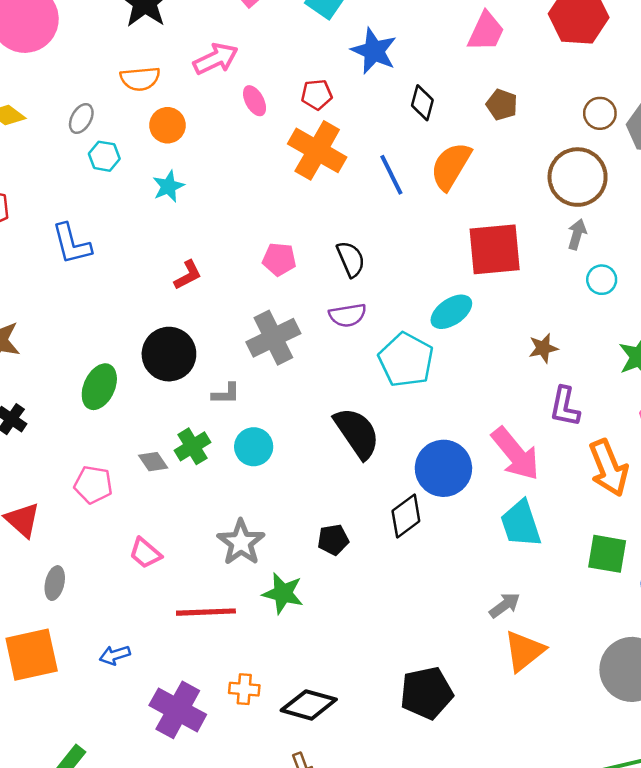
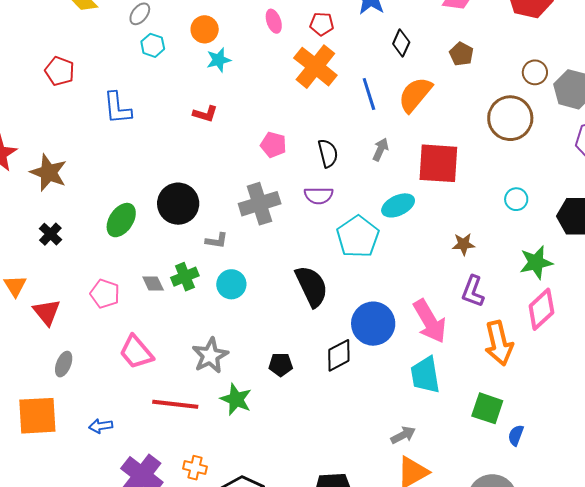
cyan star: (168, 186) -> (219, 60), moved
gray arrow: (577, 234) -> (381, 149), moved
red L-shape: (188, 275) -> (205, 114), moved, turned 35
pink trapezoid: (145, 553) -> (136, 352), size x1.4

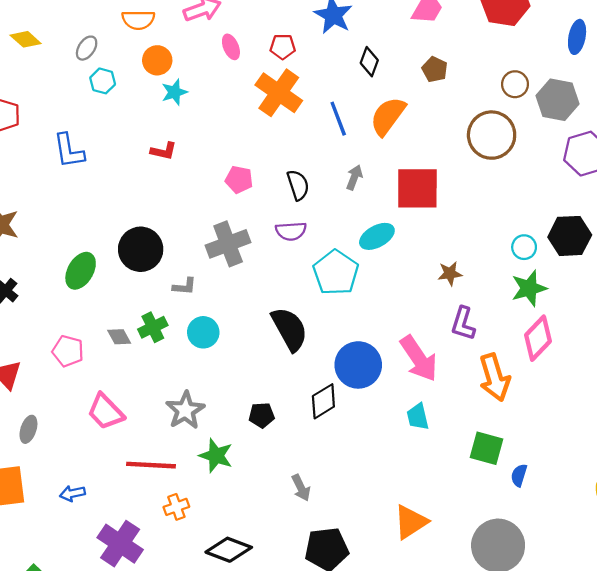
cyan circle: (516, 199) -> (524, 247), moved
cyan trapezoid: (425, 375) -> (418, 417), size x0.7
gray arrow: (403, 435) -> (301, 488), moved, turned 95
orange cross: (195, 468) -> (176, 507), moved, turned -30

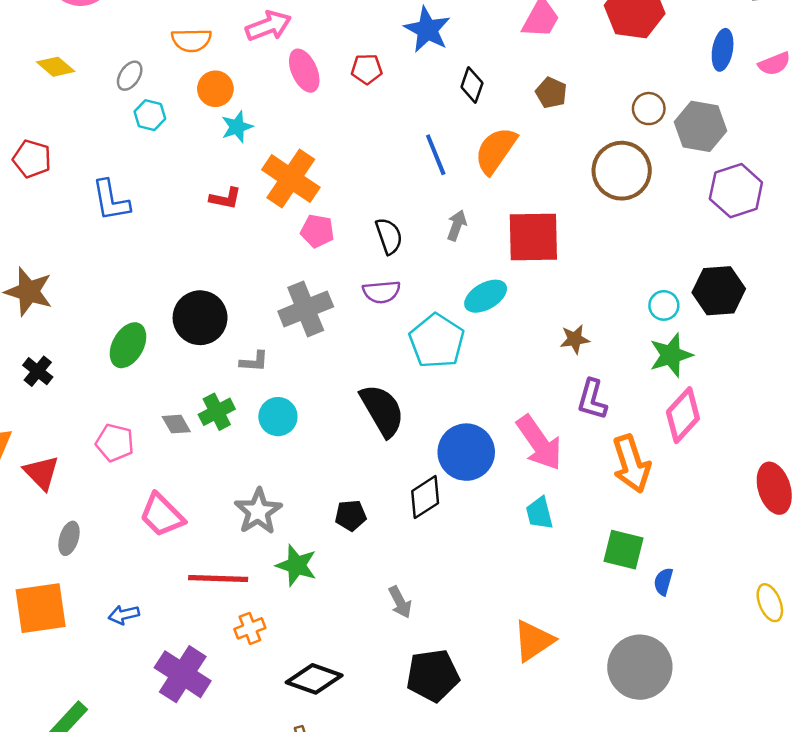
pink ellipse: (231, 47) -> (304, 71), size x1.4
orange cross: (279, 93) -> (291, 178), moved

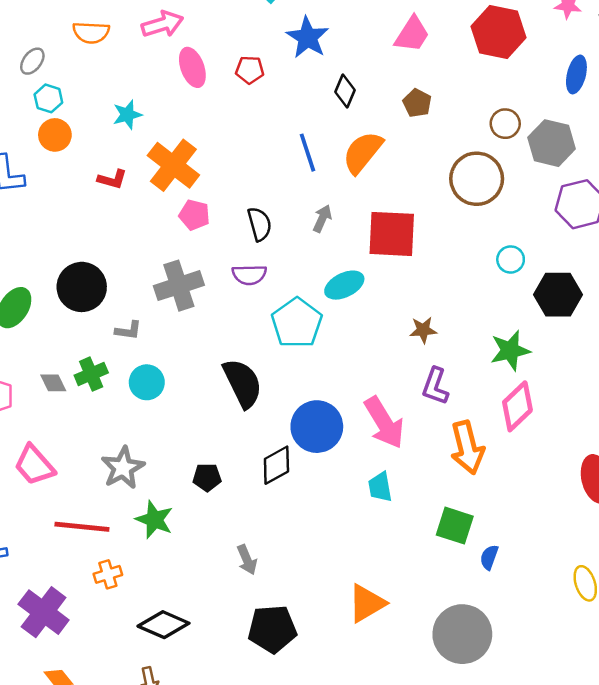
orange circle: (215, 89) -> (55, 135), moved
cyan circle: (664, 305) -> (511, 259), moved

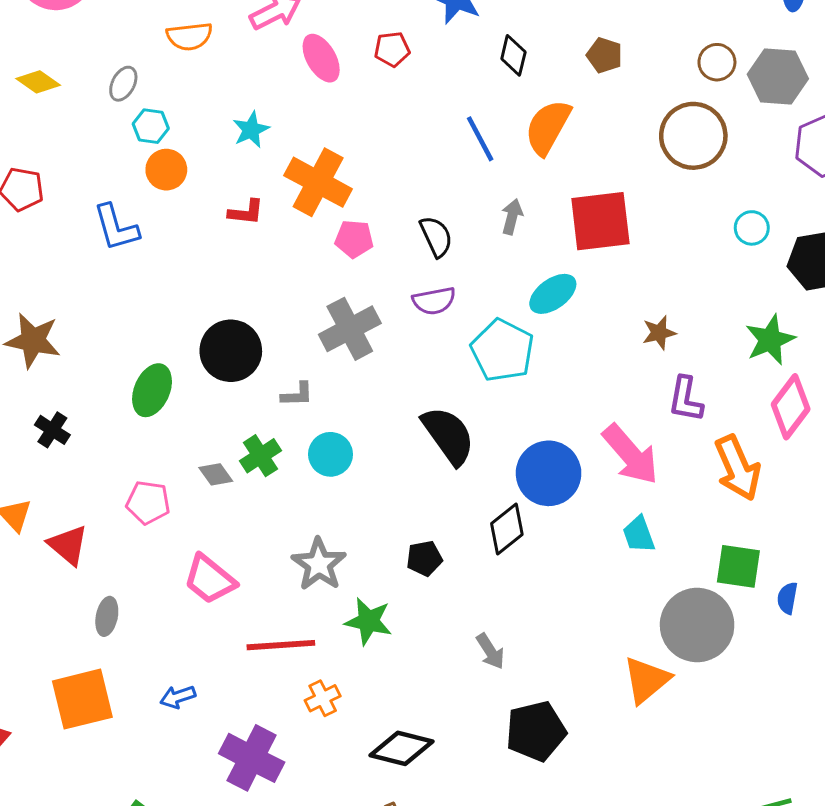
gray circle: (462, 634) -> (697, 625), moved

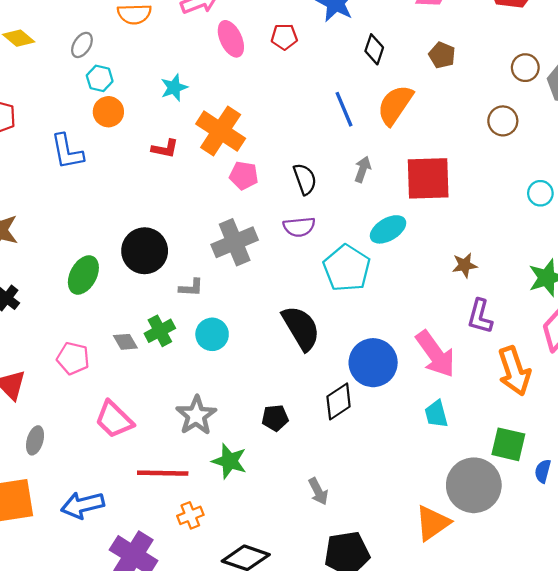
brown circle: (693, 136) -> (503, 121), size x0.6
blue arrow: (178, 697) -> (83, 505), size x1.6

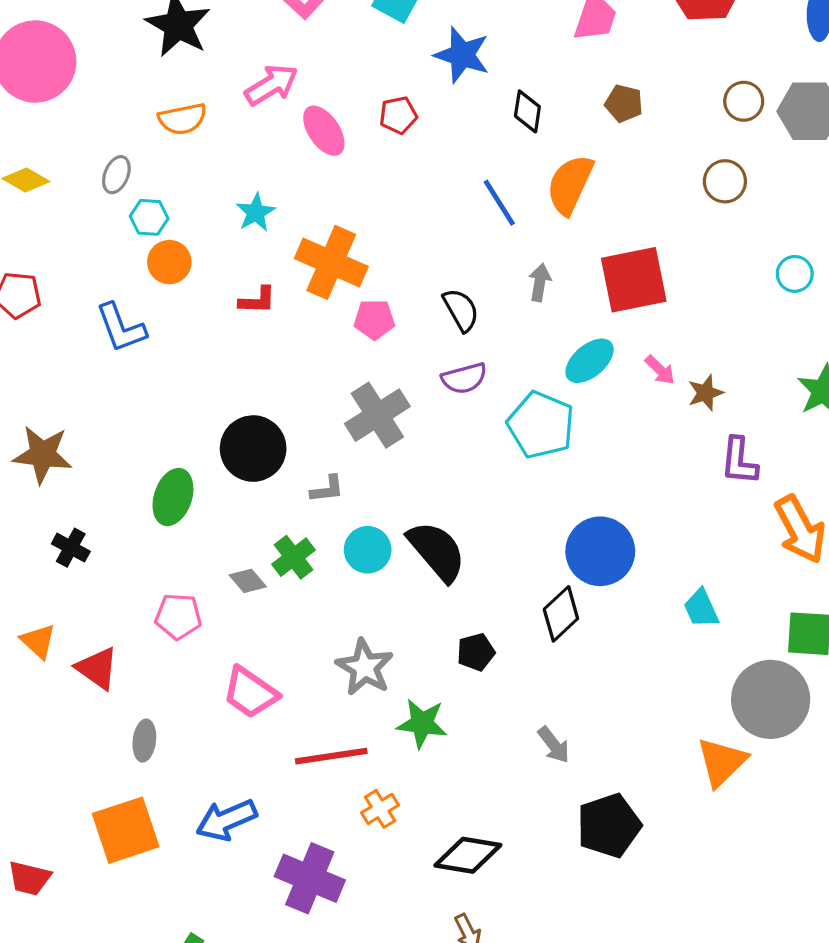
black semicircle: (301, 328) -> (437, 551), moved
pink arrow: (435, 354) -> (660, 370), moved, size x0.5

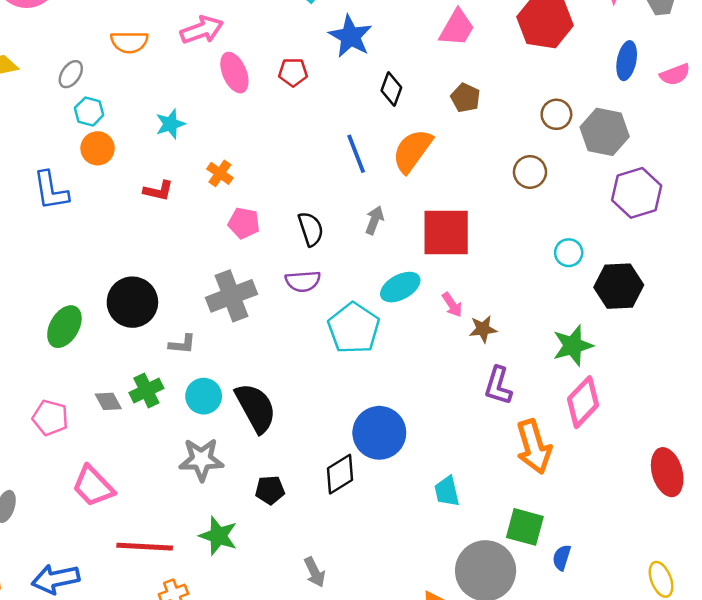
orange cross: (331, 262) -> (220, 173), size x0.5
gray star: (365, 667) -> (201, 460), moved, turned 30

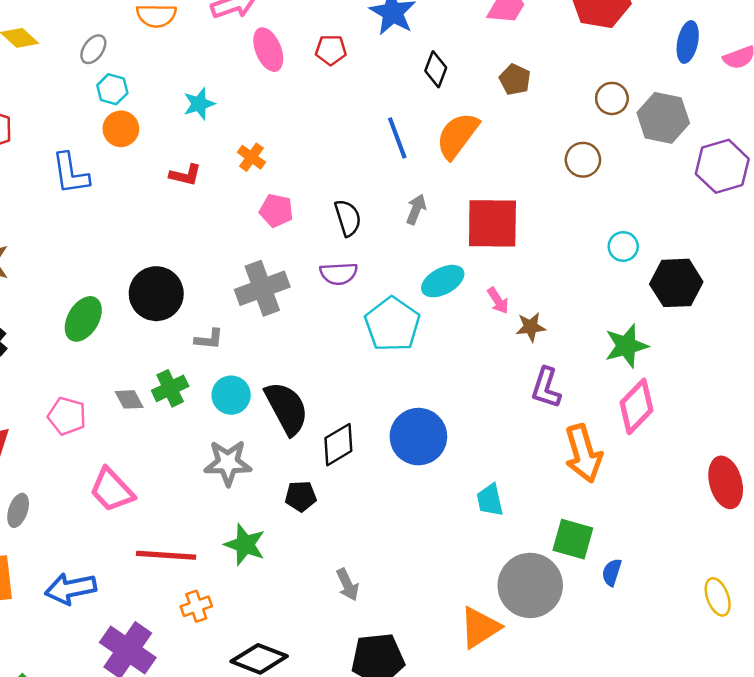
purple hexagon: (637, 193) -> (722, 166), moved
black diamond: (340, 474) -> (338, 445), moved

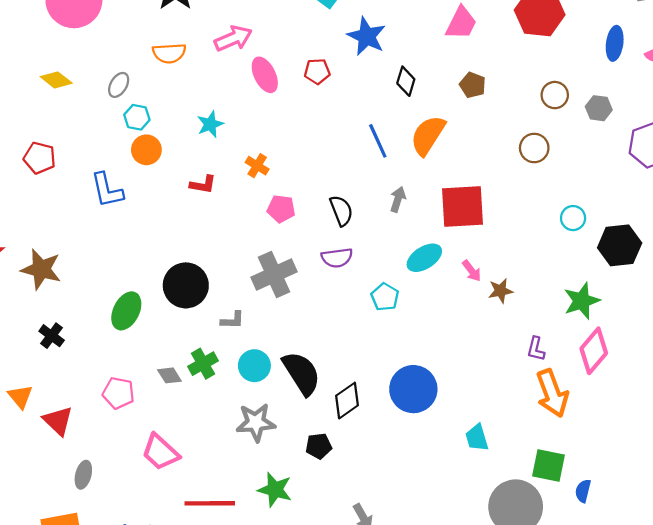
gray hexagon: (663, 118) -> (599, 108), size x0.6
cyan pentagon: (392, 324) -> (385, 297), size x0.6
purple L-shape: (546, 388) -> (536, 349), moved, size x0.7

